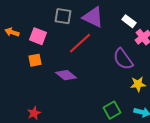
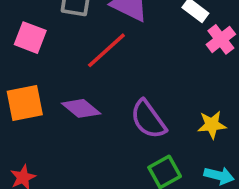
purple semicircle: (123, 59) -> (148, 119), moved
orange square: (35, 60) -> (25, 103), moved, size x1.5

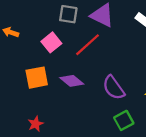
pink square: (30, 38) -> (51, 42), moved, turned 30

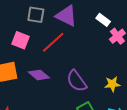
pink square: (51, 42) -> (21, 40), turned -30

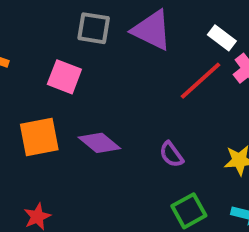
red line: (53, 42) -> (200, 81), moved
purple semicircle: (77, 81) -> (171, 154), size x0.6

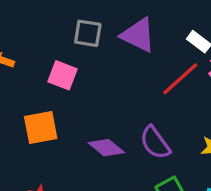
purple diamond: (99, 143) -> (106, 148), moved
purple semicircle: (171, 154) -> (155, 143), size x1.5

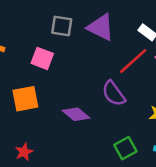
purple semicircle: (155, 143) -> (114, 93), moved

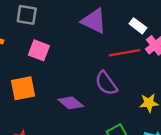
gray square: (62, 26) -> (27, 15), moved
red line: (133, 61) -> (124, 53), turned 32

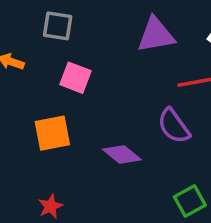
purple triangle: (94, 21) -> (156, 35), turned -36

